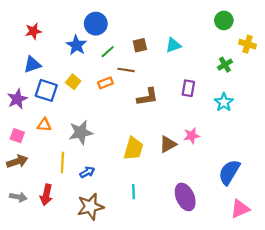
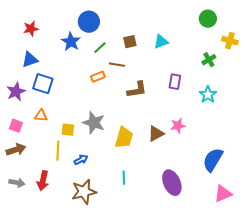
yellow square: (73, 82) -> (68, 130), moved, turned -32
gray star: (81, 132) -> (94, 123), moved, turned 30

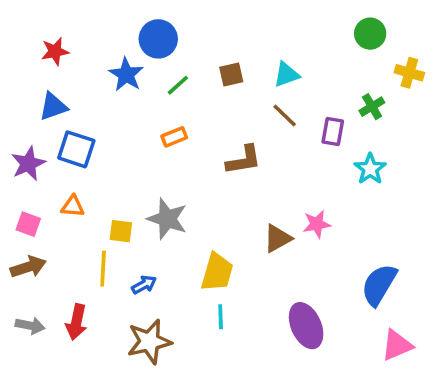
brown line: (117, 65) -> (285, 115), moved, turned 35
purple rectangle: (175, 82) -> (333, 132), moved
yellow trapezoid: (124, 138) -> (217, 272), moved

